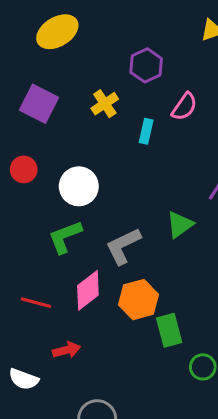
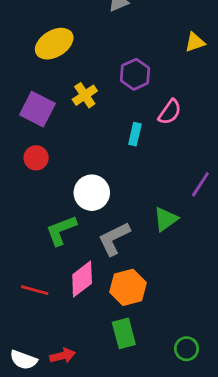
yellow cross: (105, 104) -> (85, 95), moved
red circle: (24, 169) -> (36, 158), moved
white circle: (79, 186) -> (92, 193), moved
green rectangle: (169, 330) -> (124, 333), moved
red arrow: (67, 350) -> (63, 356), moved

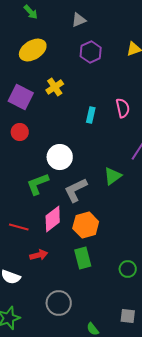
purple hexagon: (135, 74) -> (91, 52), moved
pink semicircle: (170, 112) -> (123, 108), moved, turned -48
red arrow: (63, 356) -> (39, 255), moved

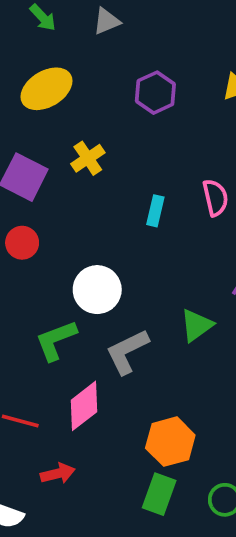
gray triangle: (79, 20) -> (107, 21), moved
orange hexagon: (86, 225) -> (170, 442), moved
green rectangle: (83, 258) -> (159, 494), moved, turned 35

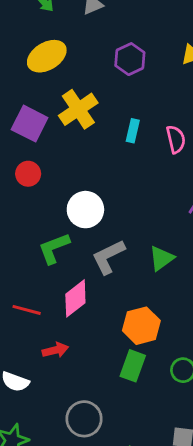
yellow cross: (88, 158) -> (78, 109), size x1.5
cyan rectangle: (155, 211) -> (133, 131), moved
green triangle: (197, 325) -> (161, 258), moved

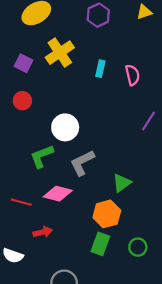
purple square: (30, 124) -> (23, 63), size x0.7
green triangle: (161, 258) -> (122, 183), moved
pink diamond: (75, 298) -> (58, 194), turned 52

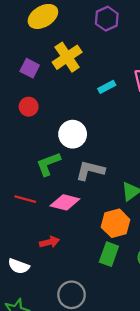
cyan rectangle: (100, 69) -> (107, 87), moved, turned 49
gray L-shape: (82, 163) -> (90, 170), turned 40
red line: (21, 202) -> (25, 199), moved

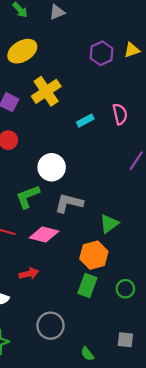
purple hexagon: (107, 19) -> (102, 53), moved

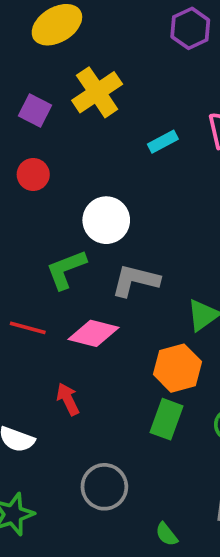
red arrow: (29, 274) -> (68, 399), turned -102

